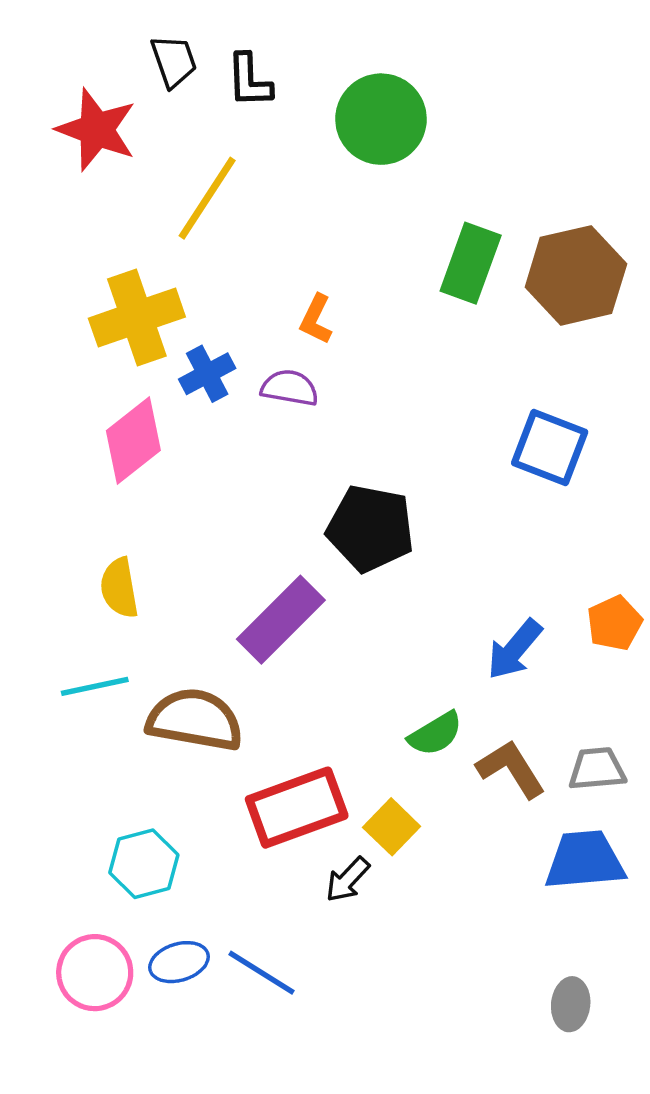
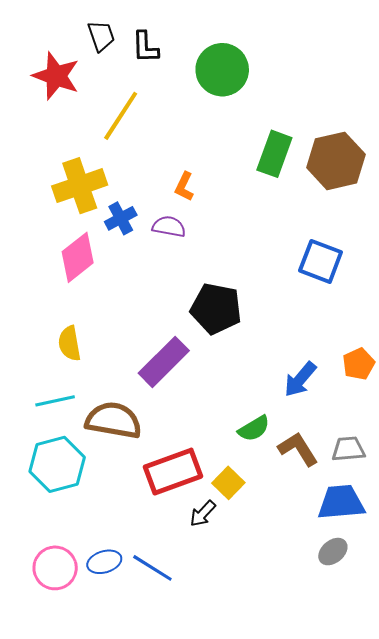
cyan hexagon: (144, 864) -> (57, 464), moved, size x1.4
gray ellipse: (571, 1004) -> (333, 552), moved, turned 44

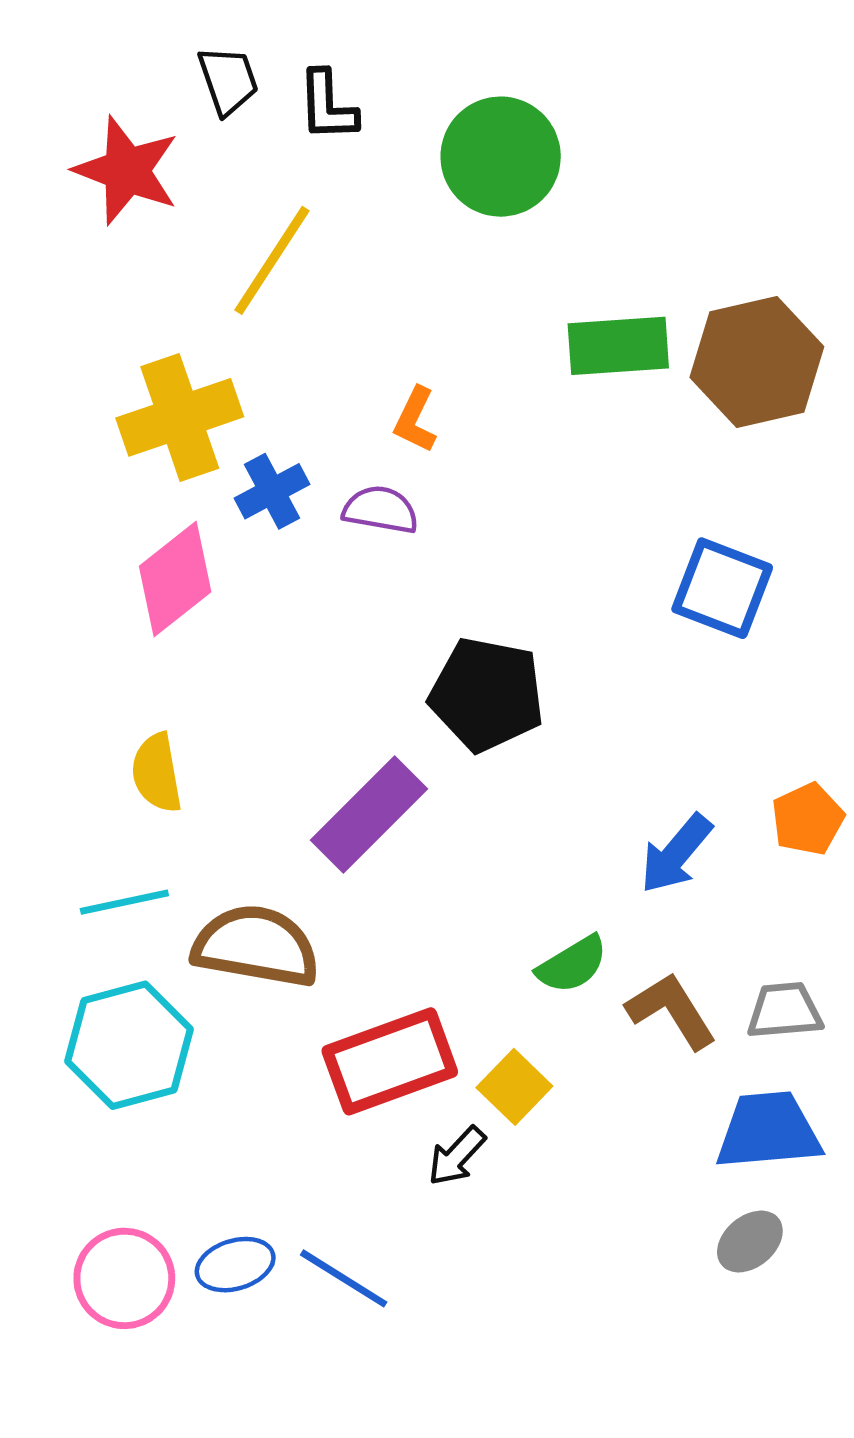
green rectangle: (274, 154) -> (618, 346), turned 66

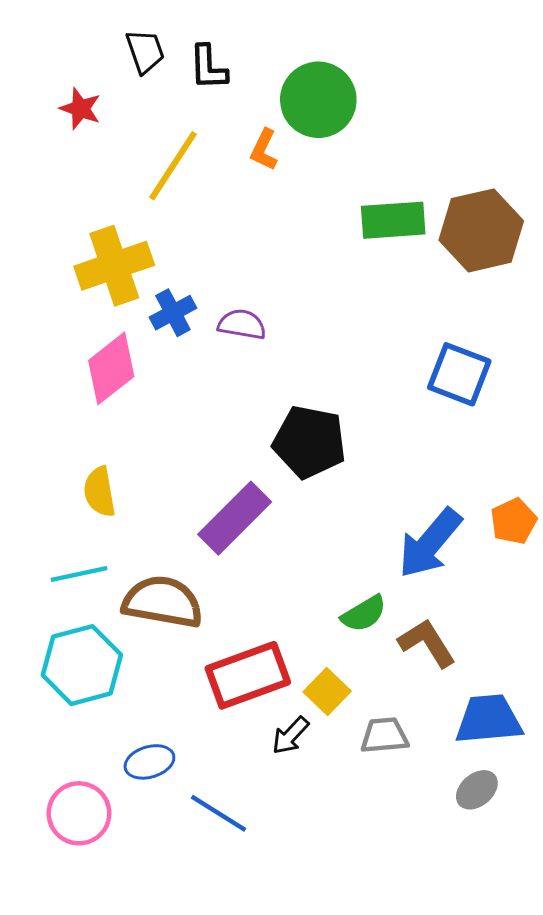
red star: (127, 170) -> (80, 109), size x0.6
orange L-shape: (415, 420) -> (264, 150), moved
blue arrow: (676, 854) -> (430, 543), size x1.4
gray trapezoid: (785, 1011) -> (384, 736), moved
blue ellipse: (235, 1265) -> (149, 762), moved

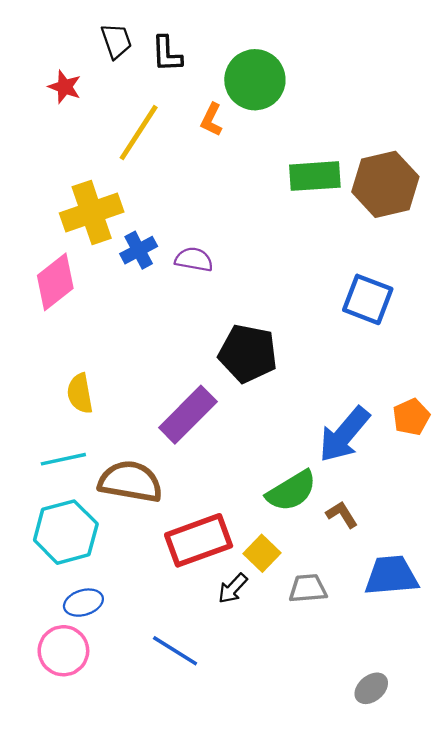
pink diamond: (111, 368) -> (55, 282), moved
green semicircle: (364, 614) -> (291, 491), size x1.4
brown L-shape: (427, 643) -> (342, 514), size x0.7
blue ellipse: (149, 762) -> (83, 603), moved
gray ellipse: (477, 790) -> (371, 688), moved

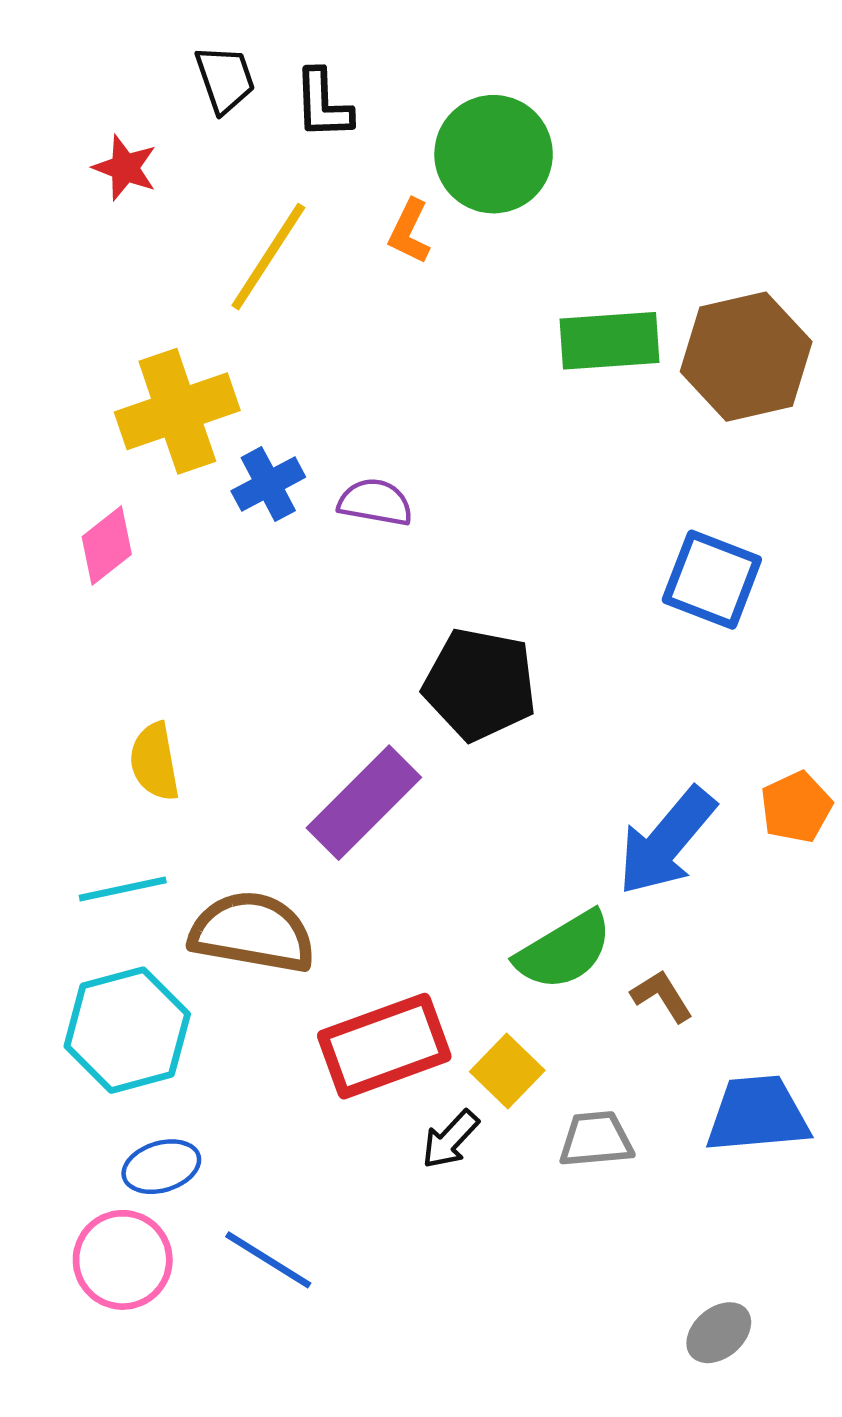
pink diamond: (55, 282) -> (107, 545), size x0.7
blue line: (175, 651) -> (268, 1260), moved

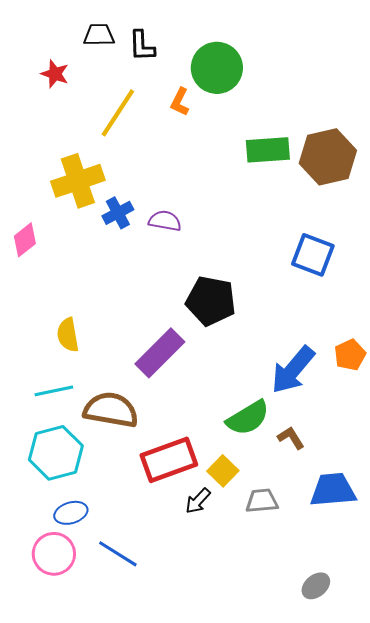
black trapezoid: (225, 79) -> (99, 35), turned -72
pink diamond: (107, 545) -> (25, 240), moved

